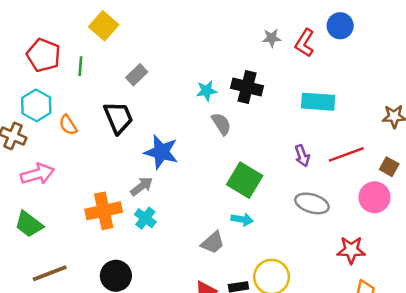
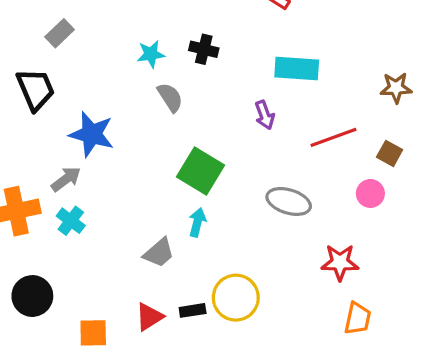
black cross: (247, 87) -> (204, 49), size x0.7
purple arrow: (302, 156) -> (265, 115), moved
pink circle: (374, 197) -> (370, 193), size x0.7
cyan arrow: (242, 219) -> (197, 222), turned -85

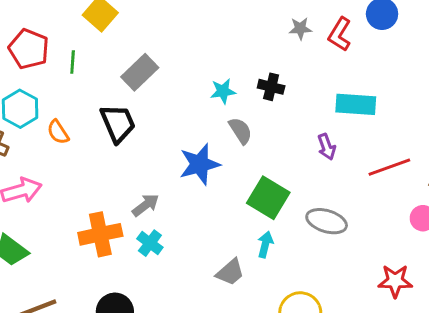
gray rectangle: (60, 33) -> (140, 72), size x1.4
blue star: (92, 134) -> (200, 164), moved, turned -30
gray ellipse: (289, 201) -> (327, 221), moved

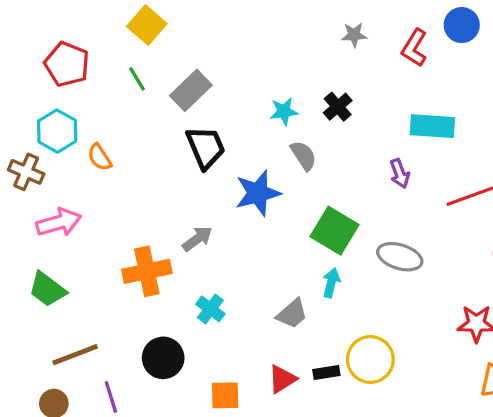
gray star: (300, 28) -> (354, 35), moved
green line: (73, 62) -> (137, 79), moved, turned -35
black cross: (271, 87) -> (338, 107), turned 35
black trapezoid: (118, 123) -> (206, 147), moved
cyan cross: (150, 243) -> (210, 309), moved

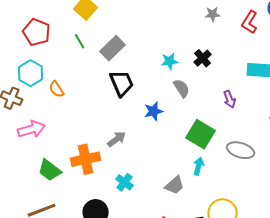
purple arrow: (400, 173) -> (230, 99), moved
blue star: (258, 193) -> (154, 111), size x0.7
green trapezoid: (47, 289) -> (50, 170), moved

